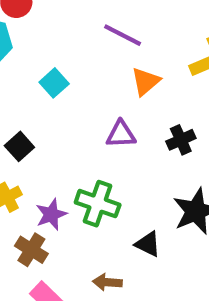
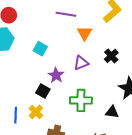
black square: (19, 146) -> (43, 91), moved
purple star: (51, 214) -> (56, 75), moved

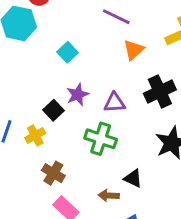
black cross: (111, 56) -> (160, 92), size x1.5
purple triangle: (81, 63) -> (114, 103), moved
black triangle: (112, 112) -> (133, 178), moved

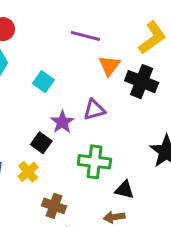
black cross: (160, 92) -> (142, 82), moved, turned -32
purple triangle: (114, 103) -> (94, 110), moved
black triangle: (133, 178) -> (124, 190), moved

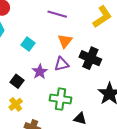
orange triangle: (109, 66) -> (65, 41), moved
black cross: (142, 82) -> (90, 58), moved
black square: (41, 143) -> (17, 81), moved

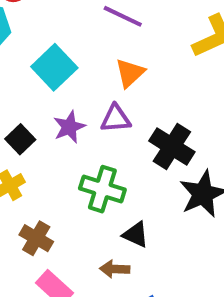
cyan square: (28, 44) -> (54, 67), size x1.5
black cross: (90, 58) -> (172, 146), moved

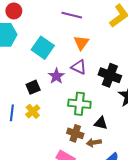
purple triangle: (116, 119) -> (79, 67), turned 42
black square: (20, 139) -> (33, 87), turned 32
brown cross: (36, 238) -> (75, 133), moved

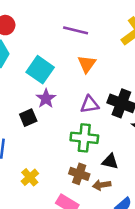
purple triangle: (79, 67) -> (90, 104), moved, turned -35
purple star: (56, 76) -> (46, 99), moved
yellow cross: (33, 111) -> (30, 177), moved

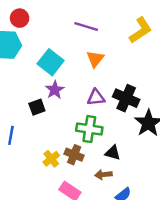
brown cross: (79, 174) -> (74, 155), moved
yellow cross: (30, 177) -> (51, 159), moved

